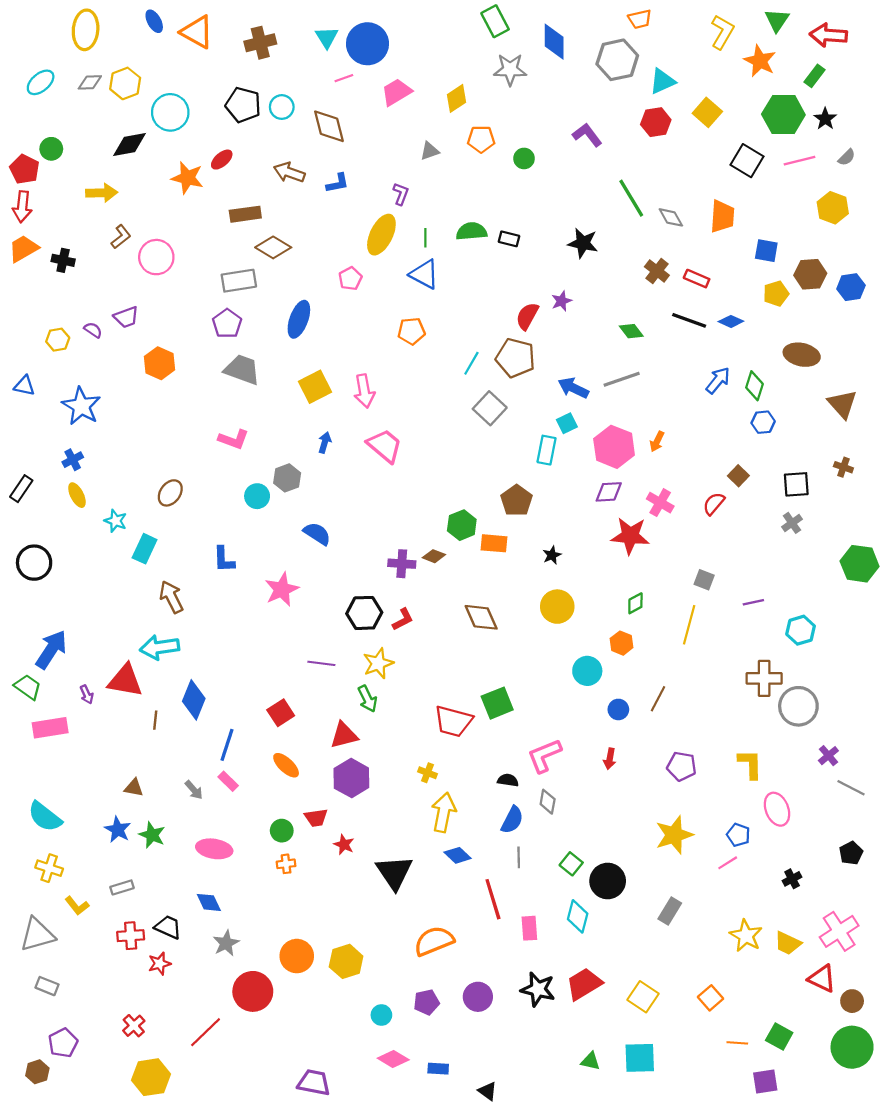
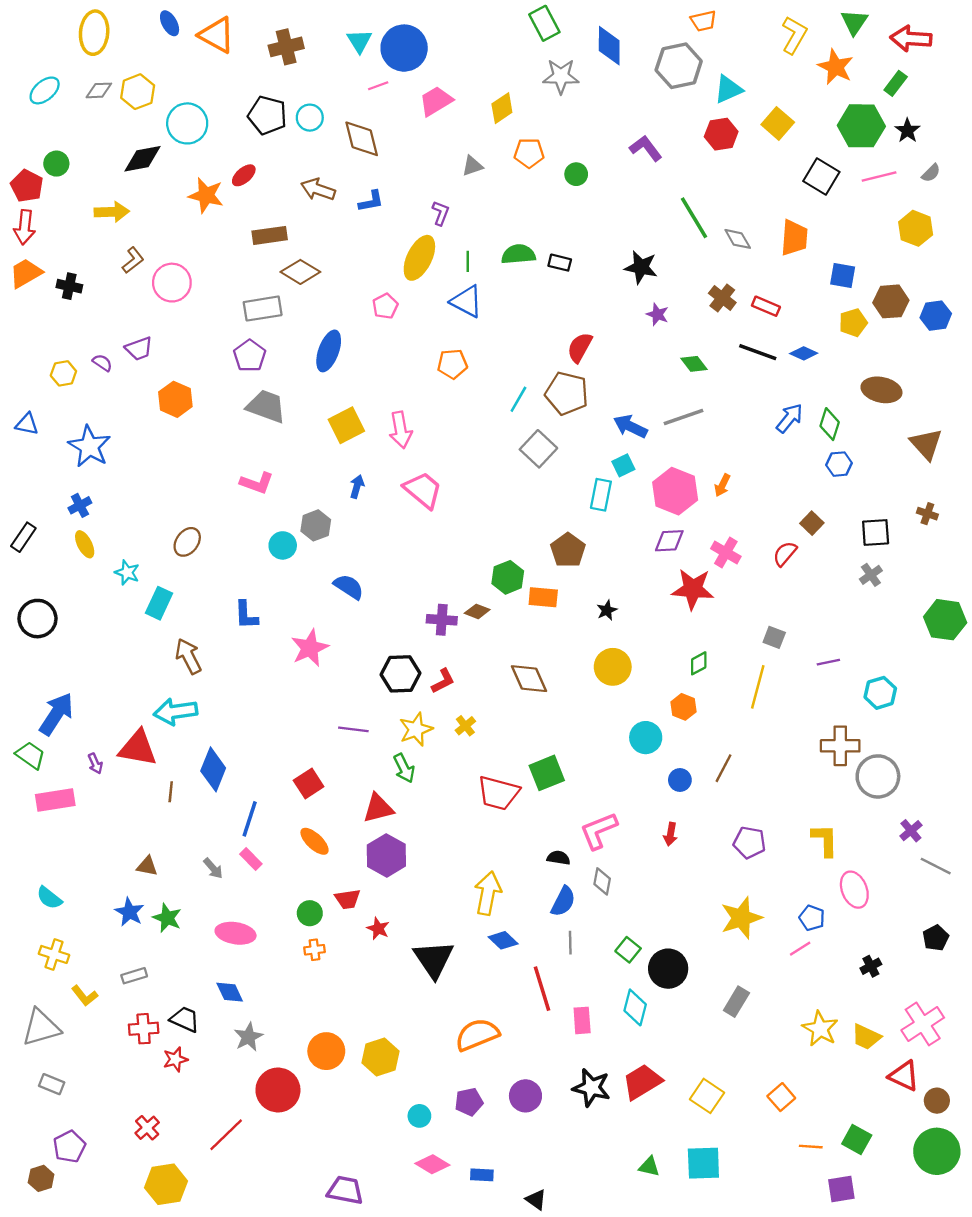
purple star: (562, 301) -> (658, 314), moved, turned -30
yellow cross: (428, 773) -> (465, 726), moved, turned 30
cyan semicircle: (45, 817) -> (49, 898), size x0.7

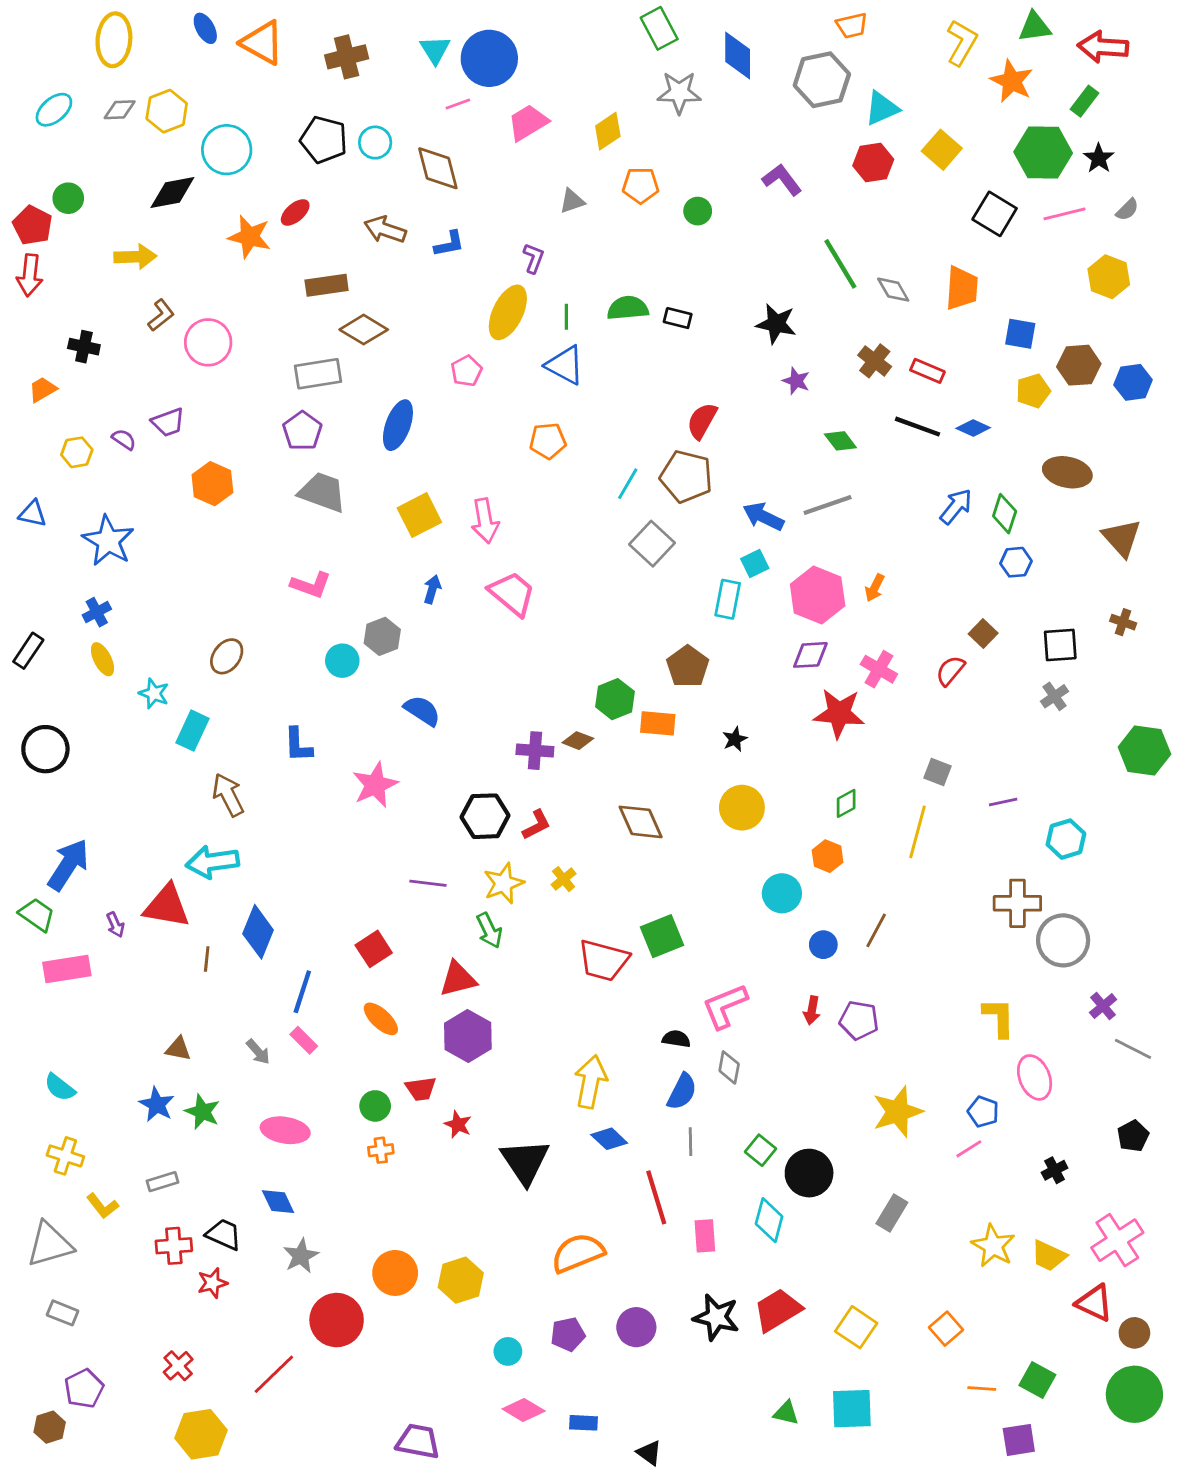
green triangle: (854, 22) -> (1035, 27), turned 48
orange trapezoid: (26, 273) -> (43, 389), moved, size x0.7
purple pentagon: (749, 842) -> (859, 1020), moved

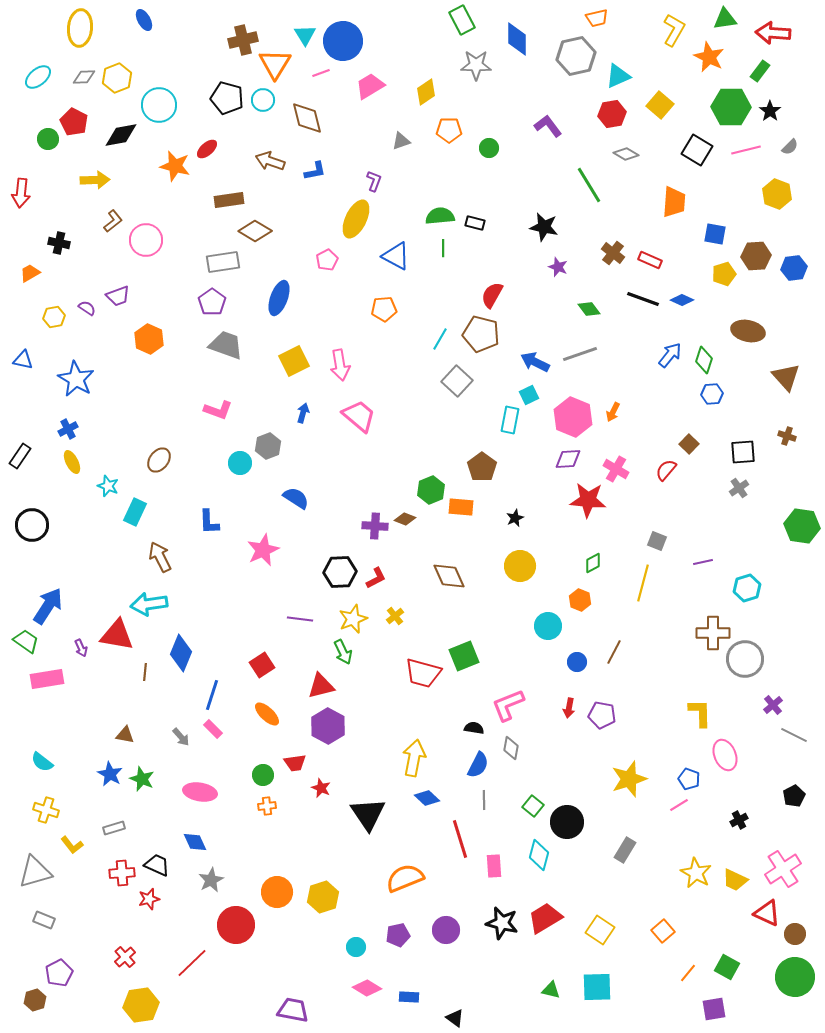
orange triangle: (262, 43) -> (275, 64), moved, turned 32
red pentagon: (33, 225) -> (74, 122), moved
gray diamond: (893, 290) -> (626, 154), moved, turned -30
green line: (566, 317) -> (443, 248), moved
orange line: (982, 1389) -> (688, 973), turned -54

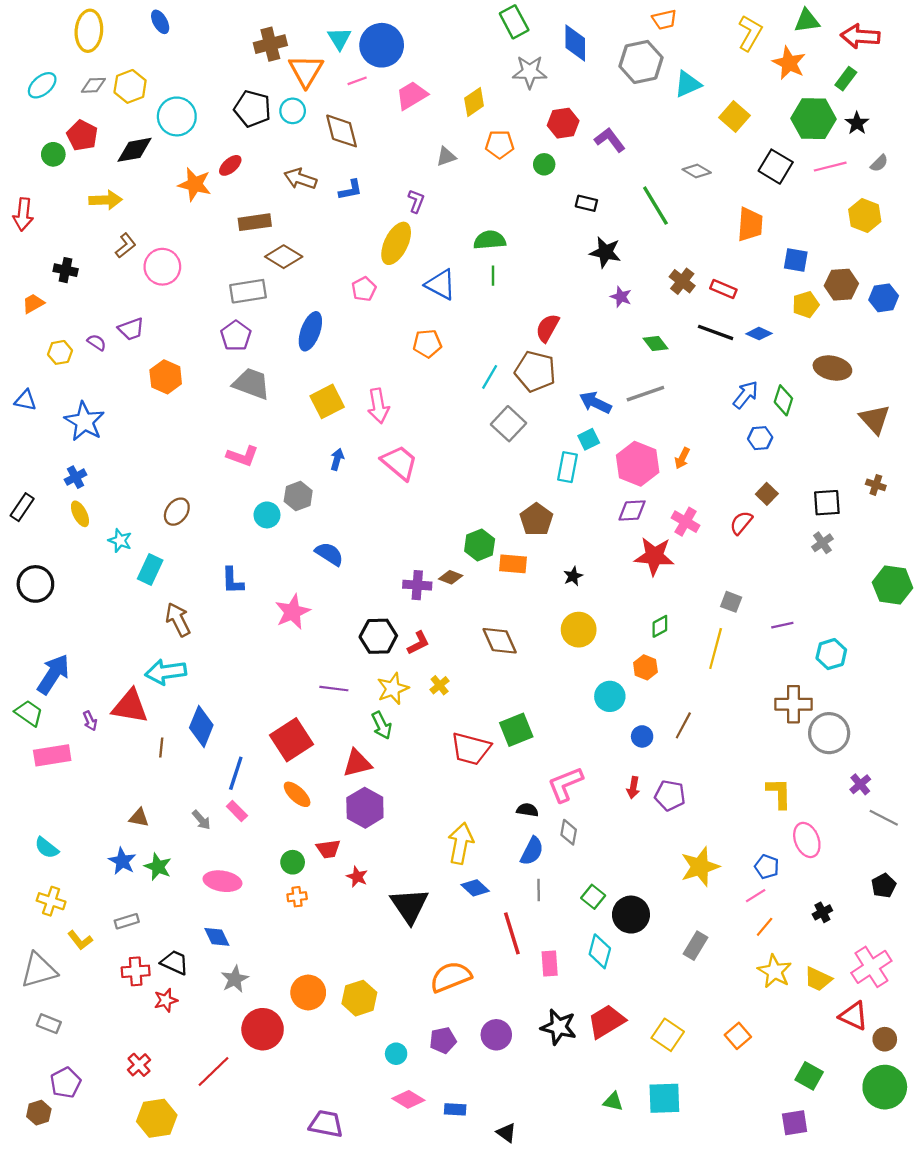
red hexagon: (612, 114) -> (563, 123), moved
black rectangle: (475, 223) -> (586, 203), moved
blue hexagon: (712, 394) -> (760, 438), moved
red square: (262, 665) -> (291, 740), size x1.5
orange line: (688, 973) -> (765, 927), moved

